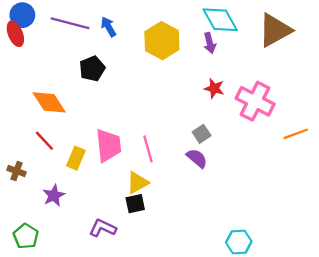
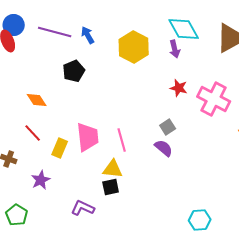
orange diamond: (49, 102) -> (37, 100), size x0.7
yellow triangle: (138, 183) -> (113, 169), turned 35

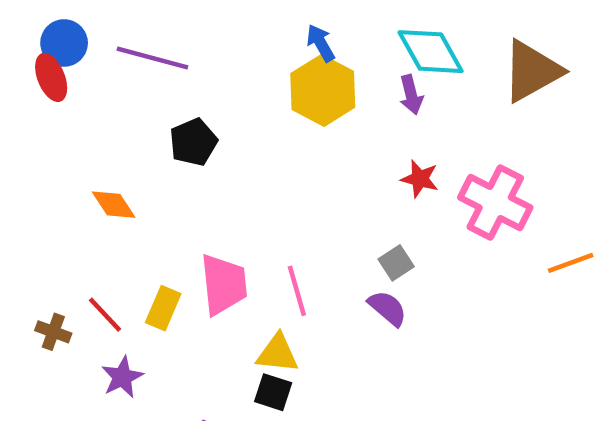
blue arrow: (88, 35) -> (321, 43), moved
red line: (33, 133) -> (105, 315), moved
black square: (111, 187) -> (273, 392), turned 30

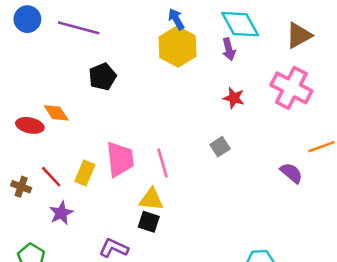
brown triangle: (532, 71) -> (299, 35), size x0.7
red ellipse: (51, 77) -> (30, 125), moved, turned -56
pink cross: (495, 203) -> (291, 88), moved
purple semicircle: (387, 308) -> (291, 173), moved

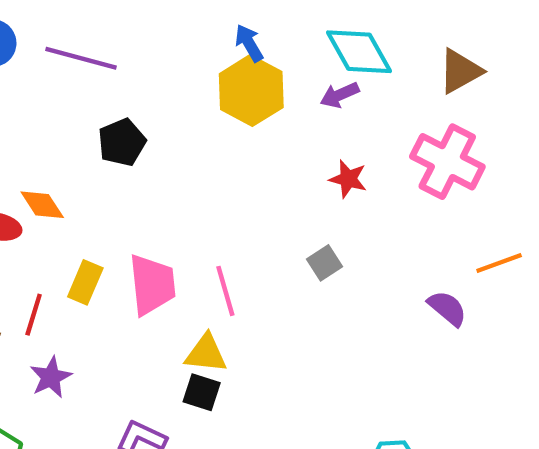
purple arrow: (229, 49) -> (340, 95), turned 80
yellow rectangle: (85, 173) -> (85, 282), moved
red line: (51, 177) -> (34, 315), turned 60

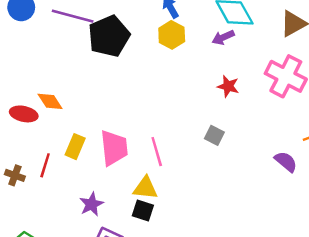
yellow hexagon: (251, 91) -> (172, 35), size x0.7
black pentagon: (122, 142) -> (109, 36), moved, size x1.5
gray square: (324, 263) -> (214, 135), turned -30
purple star: (51, 377) -> (91, 204), moved

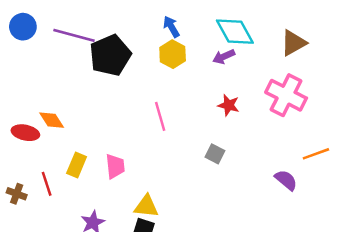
pink trapezoid: (114, 148) -> (115, 166), size x0.7
pink line: (157, 152) -> (160, 116), moved
red line: (45, 165) -> (47, 184), turned -35

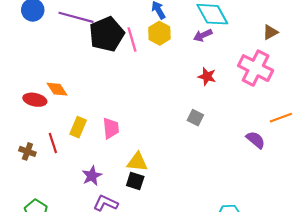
brown triangle: (294, 43) -> (270, 32), moved, size x0.7
pink line: (160, 116) -> (132, 40), moved

